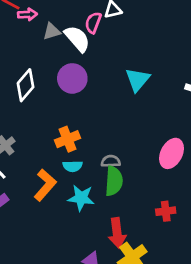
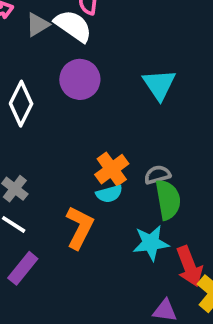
cyan triangle: (138, 80) -> (159, 84), moved
orange cross: (68, 139) -> (112, 169), moved
cyan star: (81, 198) -> (151, 243), moved

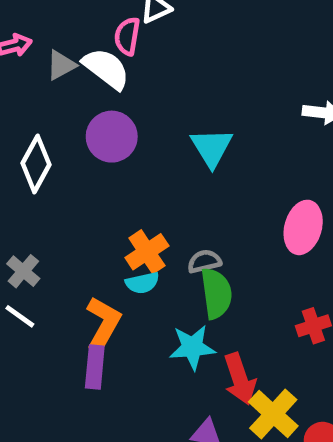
purple rectangle: (23, 268) -> (95, 367), moved, turned -36

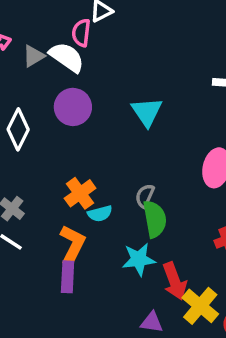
orange cross: (147, 252) -> (80, 193), moved
gray semicircle: (204, 261) -> (145, 196), turned -50

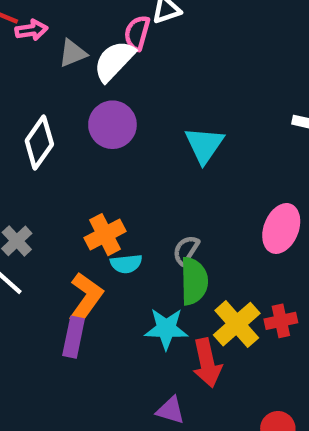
white semicircle: (67, 57) -> (114, 61), turned -90
yellow cross: (200, 306) -> (237, 324), moved

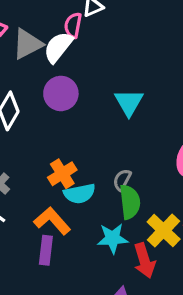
gray triangle: (73, 53) -> (28, 44), size x1.5
cyan semicircle: (126, 264) -> (80, 194), size x1.4
orange L-shape: (86, 298) -> (52, 221), turned -72

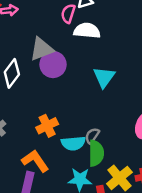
gray triangle: (28, 44) -> (42, 49), moved
white semicircle: (58, 47) -> (87, 31), moved, turned 50
cyan semicircle: (80, 194) -> (73, 143), moved

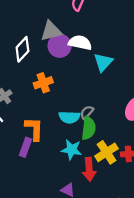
white semicircle: (87, 31) -> (80, 43), moved
orange cross: (47, 126) -> (43, 83), moved
orange L-shape: (35, 161) -> (34, 129), turned 30

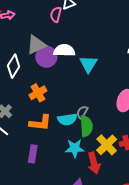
orange L-shape: (34, 129) -> (40, 123), moved, turned 105

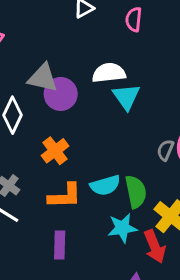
pink semicircle: (56, 15) -> (134, 19), moved
gray triangle: (36, 45) -> (43, 78), turned 45
white semicircle: (64, 50) -> (109, 73), moved
gray semicircle: (82, 112) -> (165, 150), moved

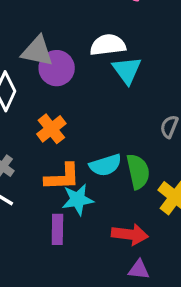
cyan star: (122, 228) -> (78, 200), moved
red arrow: (155, 246) -> (130, 234), moved, turned -60

